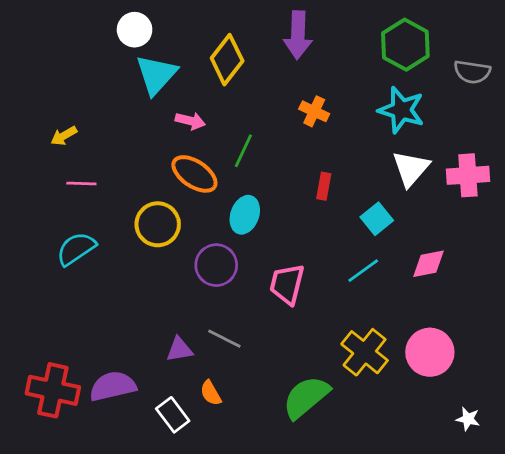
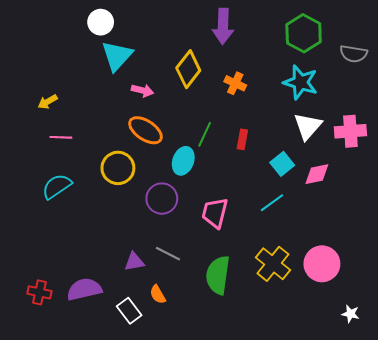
yellow diamond: (227, 60) -> (188, 69), moved
green line: (243, 151) -> (205, 134), moved
pink diamond: (429, 264) -> (317, 174), moved
red cross: (53, 390) -> (39, 292), size x0.6
green semicircle: (306, 397) -> (218, 275), moved, turned -42

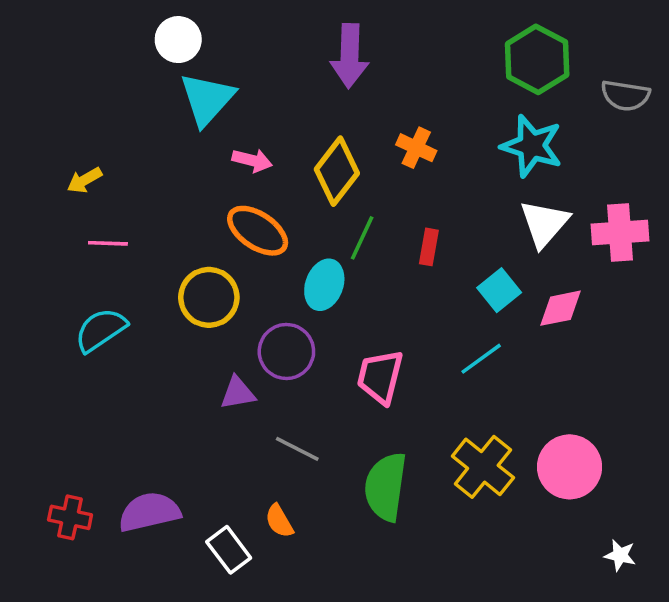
purple arrow: (223, 26) -> (350, 56), moved
yellow diamond: (188, 69) -> (337, 171), moved
purple triangle: (134, 262) -> (238, 393), moved

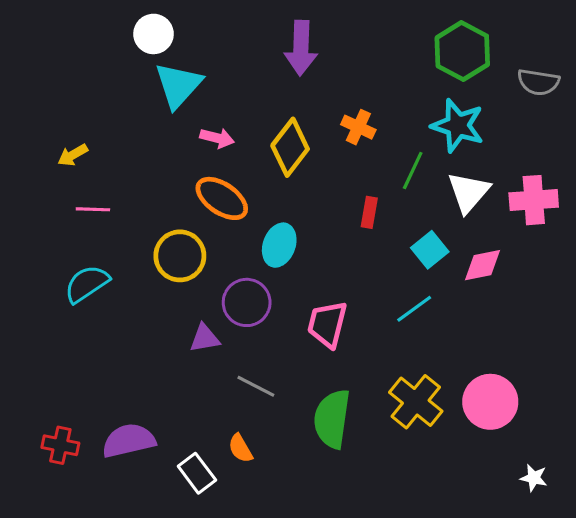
green line: (362, 238) -> (413, 171), moved

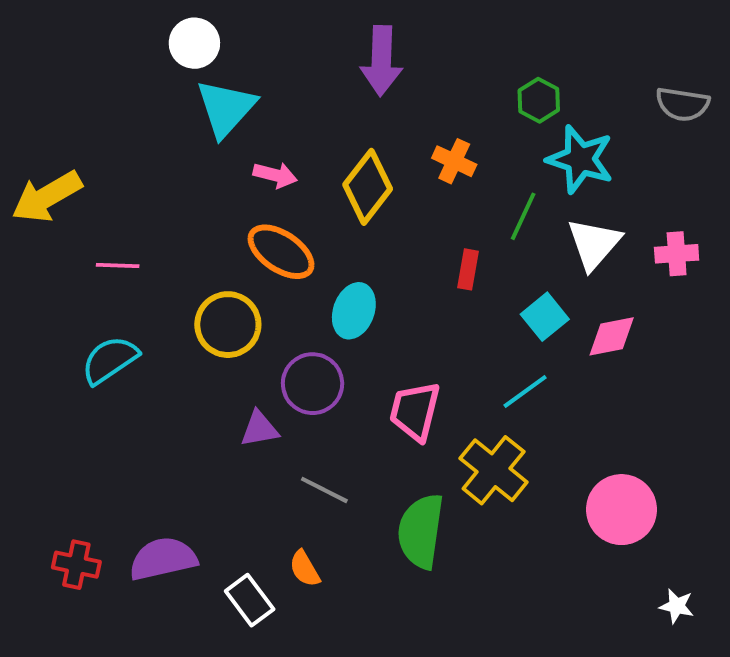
green hexagon: (462, 51) -> (539, 100), moved, size x0.6
yellow arrow: (73, 155) -> (47, 197), moved, size x1.8
pink cross: (534, 200) -> (677, 254), size x0.7
yellow cross: (416, 402) -> (494, 470), moved

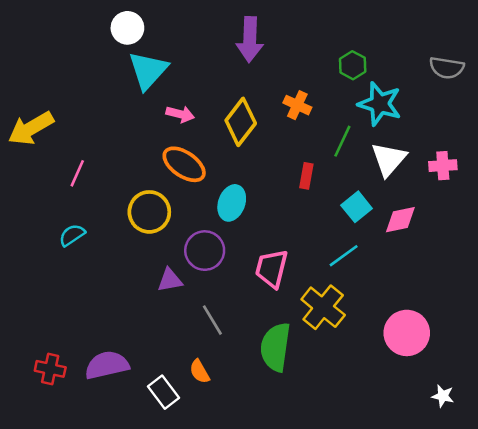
pink line: (118, 266) -> (77, 173), turned -68
cyan semicircle: (110, 360) -> (72, 235), size x0.7
gray line: (324, 490) -> (212, 320), turned 32

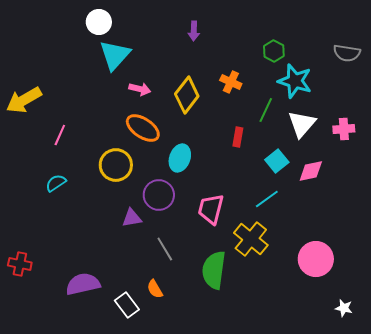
purple arrow: (250, 39) -> (194, 31), size x0.6
red cross: (50, 369) -> (20, 264), moved

